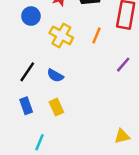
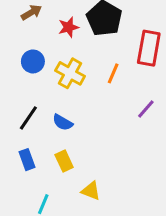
blue circle: (31, 16) -> (33, 61), moved
yellow triangle: (122, 136) -> (91, 191), moved, turned 35

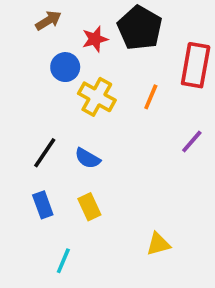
blue circle: (33, 61) -> (65, 67), moved
yellow triangle: (91, 191) -> (158, 244), moved, turned -36

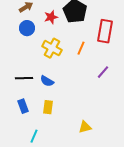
blue circle: (65, 67) -> (27, 28), moved
black line: (45, 153) -> (24, 78), turned 54
yellow rectangle: (89, 207) -> (48, 107), turned 32

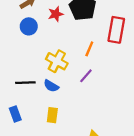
yellow cross: (52, 48) -> (57, 61), moved
purple line: (103, 72) -> (86, 76), moved
blue rectangle: (23, 106) -> (15, 114), moved

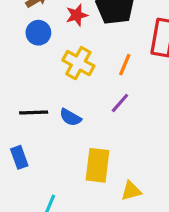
yellow cross: (57, 61) -> (78, 63), moved
yellow rectangle: (52, 115) -> (98, 165), moved, size x1.5

